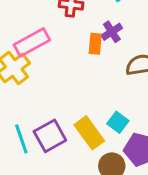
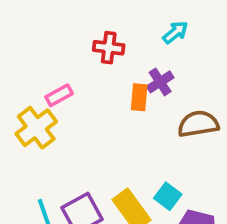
pink rectangle: (32, 42) -> (59, 95), size x0.6

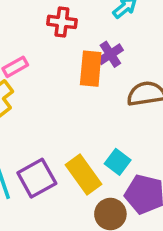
orange rectangle: (139, 97) -> (91, 69), size x1.4

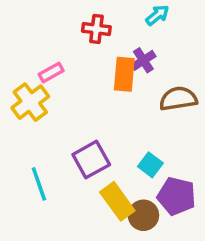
yellow rectangle: (83, 175) -> (117, 201), moved
purple square: (37, 178) -> (91, 160), moved

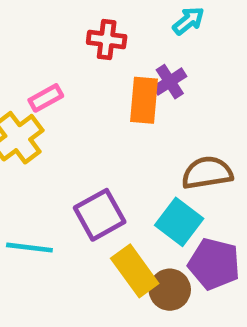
brown semicircle: (178, 99) -> (207, 173), moved
cyan square: (150, 165) -> (179, 222), size x1.4
cyan line: (39, 184) -> (29, 248), turned -64

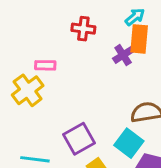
pink rectangle: (46, 98) -> (45, 65), turned 30
orange rectangle: (144, 100) -> (139, 39), moved

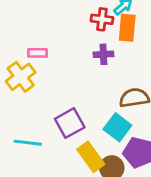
red cross: (83, 29) -> (102, 19), moved
purple cross: (123, 55) -> (103, 54), moved, turned 30

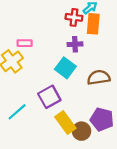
cyan square: (117, 127) -> (65, 68), moved
cyan line: (28, 143) -> (17, 112), turned -48

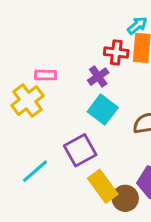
red cross: (74, 17) -> (116, 52), moved
purple cross: (75, 44) -> (98, 77), moved, turned -32

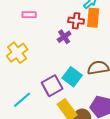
pink rectangle: (46, 75) -> (29, 15), moved
cyan square: (103, 110) -> (72, 77), moved

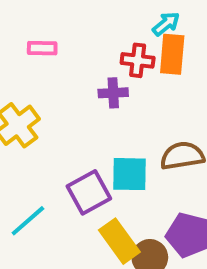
purple cross: (64, 37) -> (113, 93), turned 32
cyan square: (72, 77) -> (129, 174), turned -36

